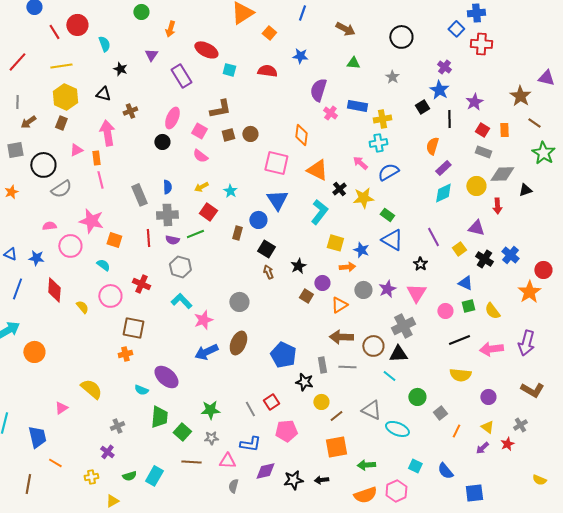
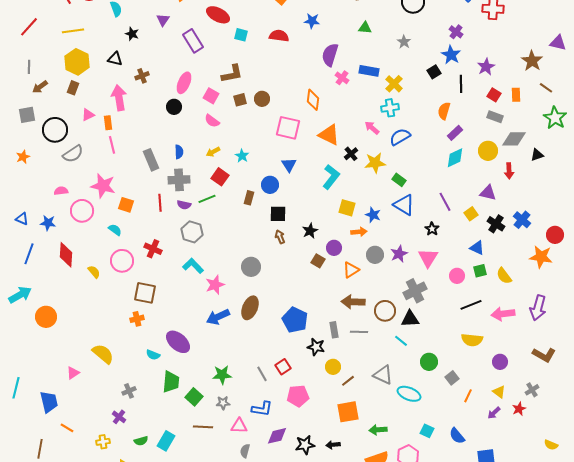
yellow cross: (382, 119) -> (394, 84), turned -36
blue triangle: (277, 200) -> (289, 165), size x0.7
black square: (266, 249) -> (278, 214), turned -30
orange star: (529, 292) -> (541, 257), turned -30

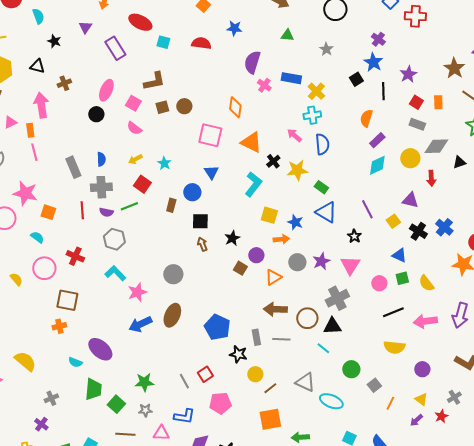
blue semicircle: (400, 137) -> (322, 144), turned 115

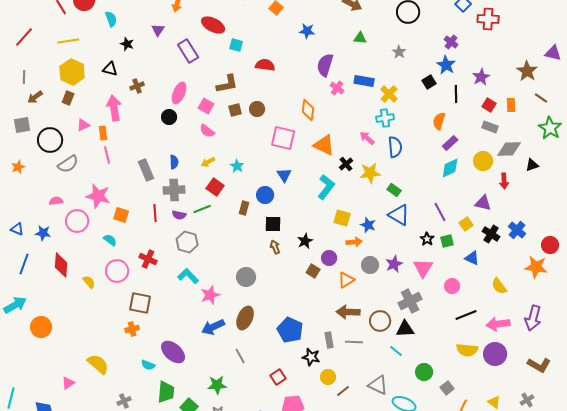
red semicircle: (201, 43) -> (265, 65), moved
green square: (402, 278) -> (447, 241), moved
purple circle: (422, 369) -> (495, 354), moved, size x1.5
gray line: (184, 381) -> (240, 356), moved

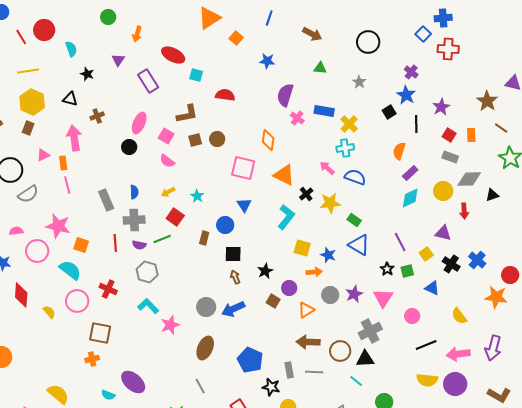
blue semicircle: (395, 147) -> (355, 177), turned -65
cyan semicircle: (110, 240) -> (70, 270), size x1.6
blue arrow: (213, 327) -> (233, 309), moved

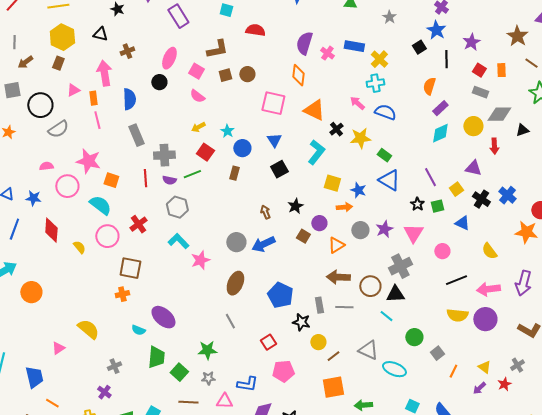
purple semicircle: (285, 95) -> (304, 43), moved
blue semicircle: (134, 192) -> (129, 99), moved, size x1.5
blue circle: (225, 225) -> (242, 148), moved
black square: (233, 254) -> (279, 169), moved, turned -30
red cross: (108, 289) -> (138, 224), turned 30

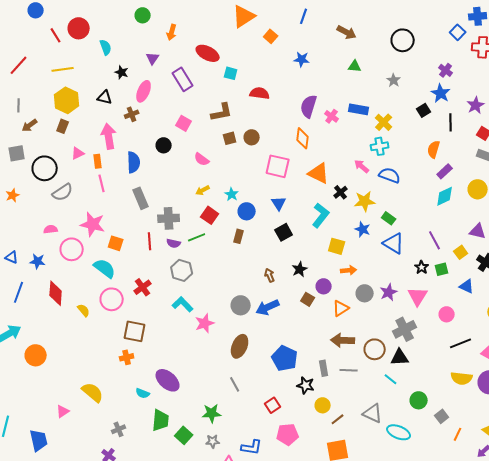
pink ellipse: (169, 58) -> (144, 91), moved
pink square: (196, 71) -> (184, 123), moved
blue star: (358, 190) -> (363, 229), moved

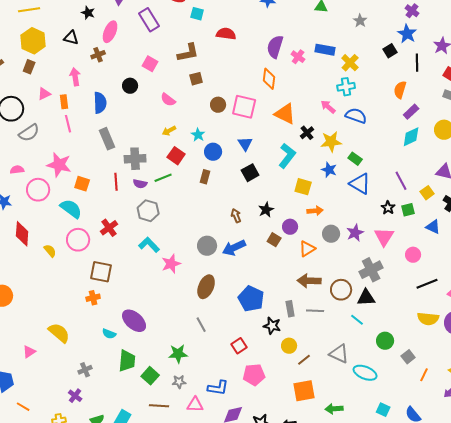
pink arrow: (109, 136) -> (75, 77), size x0.7
brown circle: (252, 137) -> (218, 105), moved

